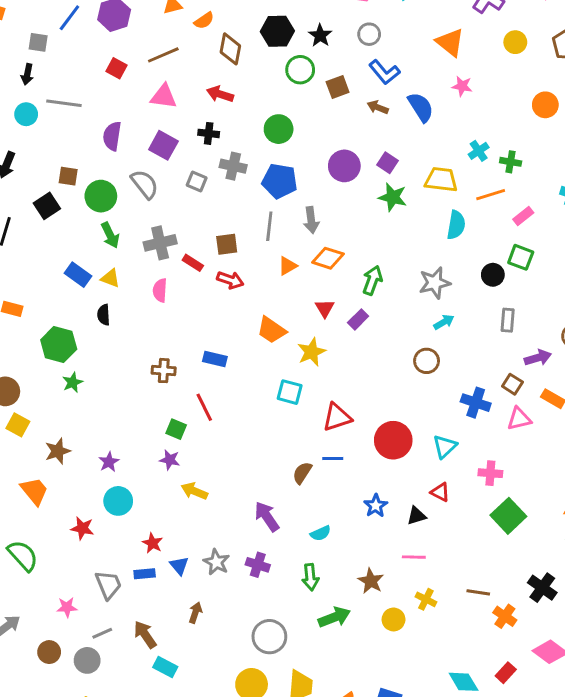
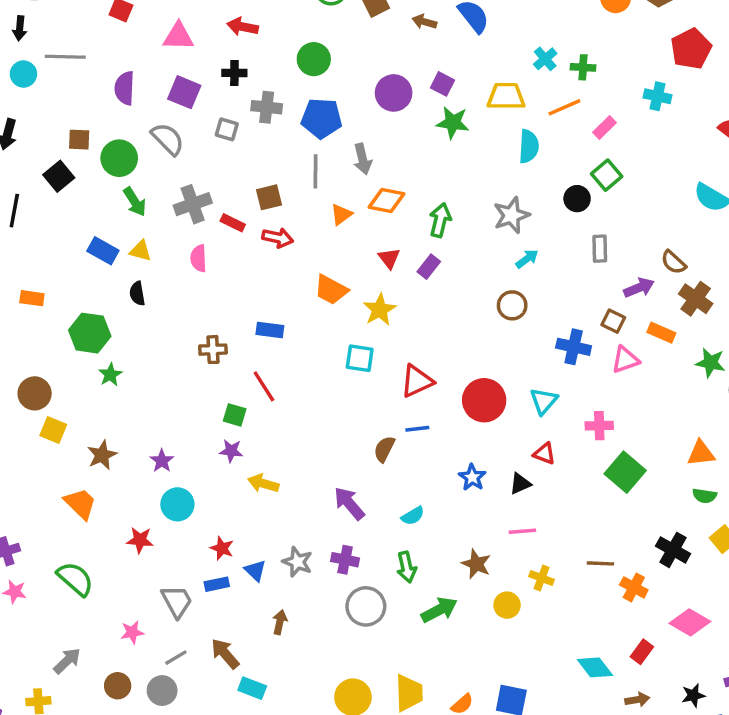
green square: (521, 257) -> (607, 175), turned 35
gray circle: (269, 637) -> (366, 606), moved

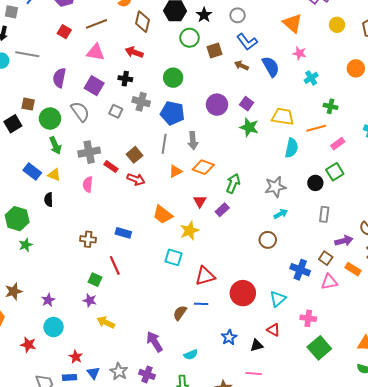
cyan cross: (545, 59) -> (311, 78), moved
brown square: (269, 197) -> (135, 155), turned -35

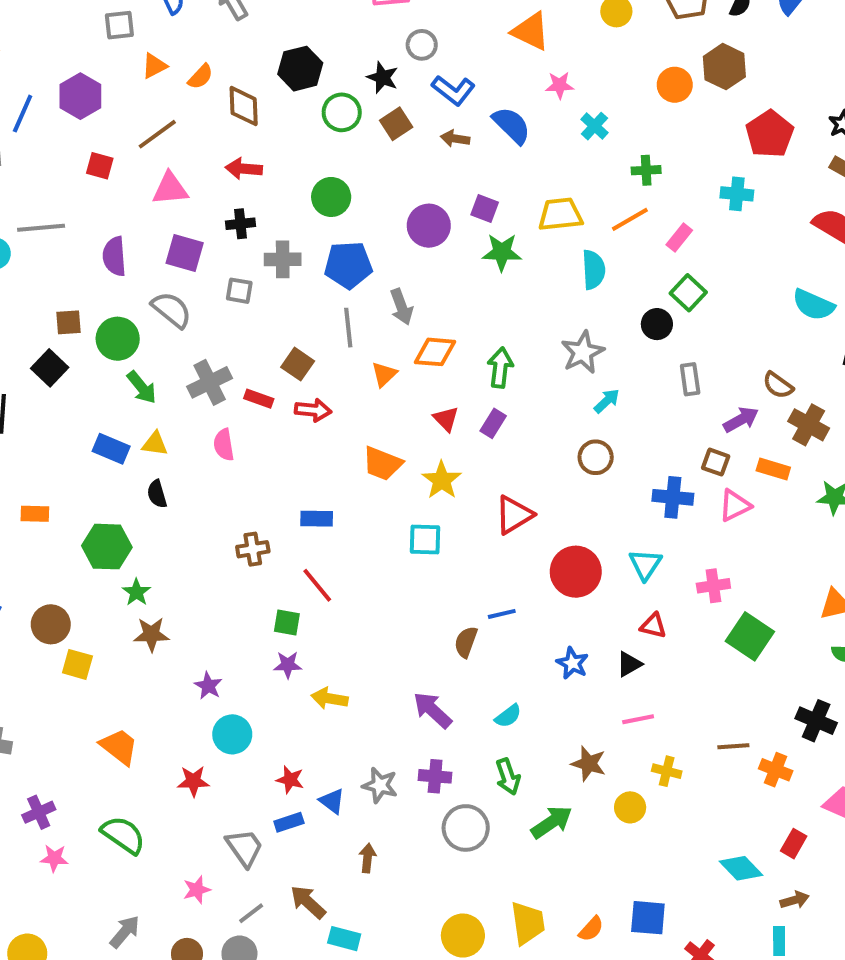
black star: (204, 15) -> (383, 77), moved
red triangle: (205, 276) -> (514, 515), moved
brown star: (14, 291) -> (151, 634), moved, turned 30

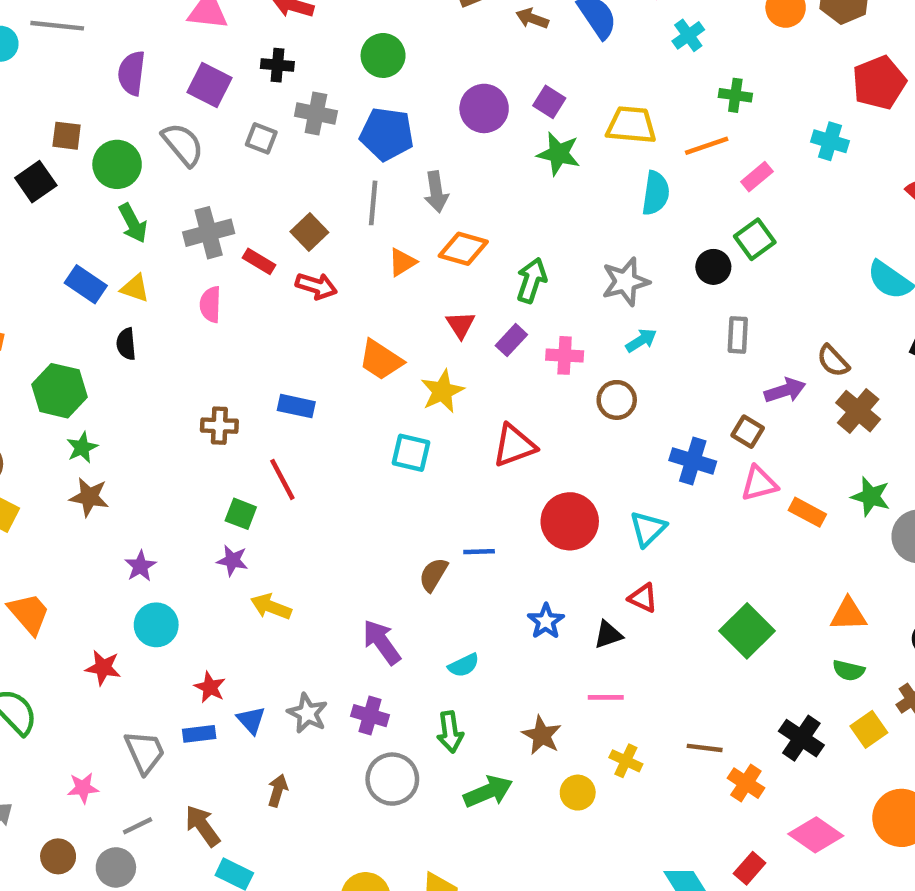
orange rectangle: (773, 469) -> (807, 512), moved
pink cross: (713, 586) -> (565, 355), moved

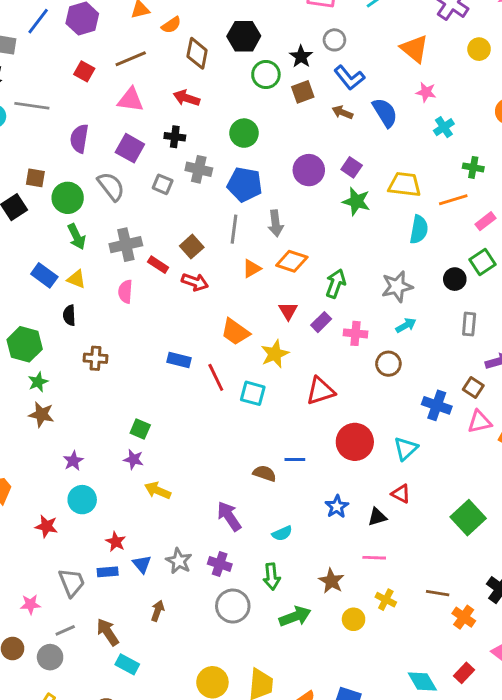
brown cross: (219, 426) -> (95, 358), moved
red line: (282, 479) -> (216, 377), moved
brown semicircle: (433, 575) -> (264, 473), turned 75

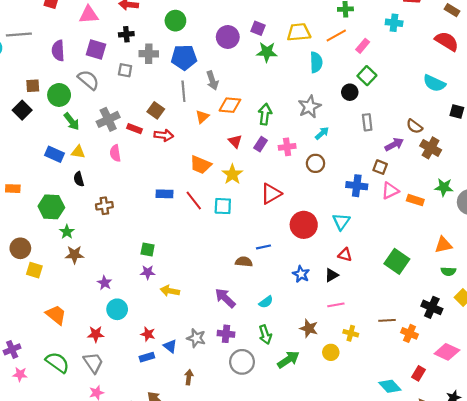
gray trapezoid: (72, 582) -> (93, 363), moved

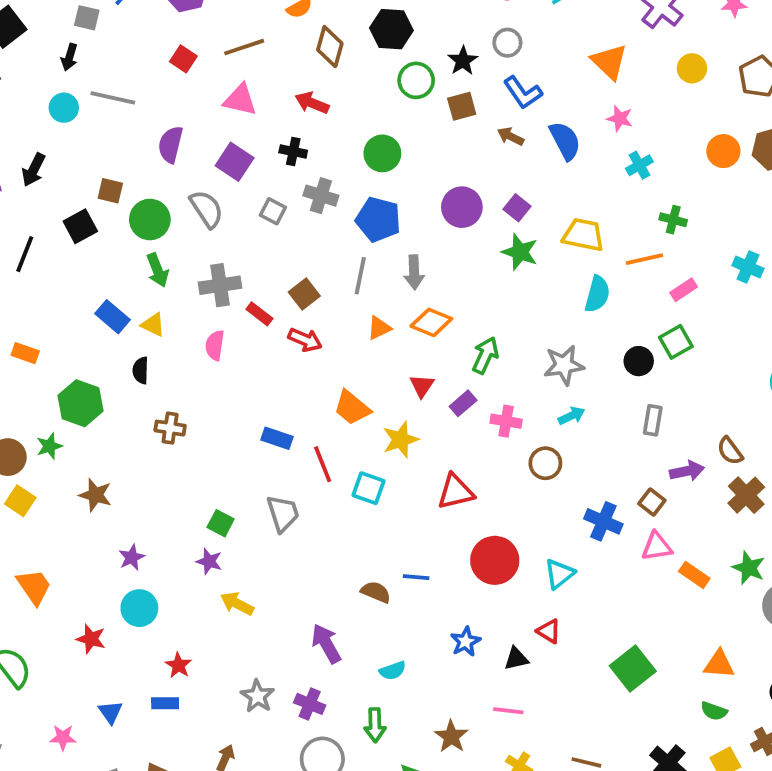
green star: (67, 232) -> (49, 446), moved
blue triangle: (170, 346) -> (110, 712), moved
gray trapezoid: (93, 363) -> (283, 513), moved

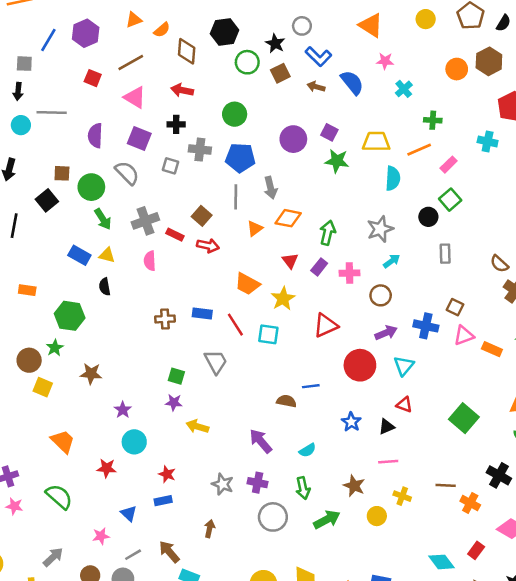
pink triangle: (240, 100) -> (135, 97), turned 30
brown cross: (170, 428) -> (165, 319), moved
purple arrow: (687, 471) -> (386, 333), moved

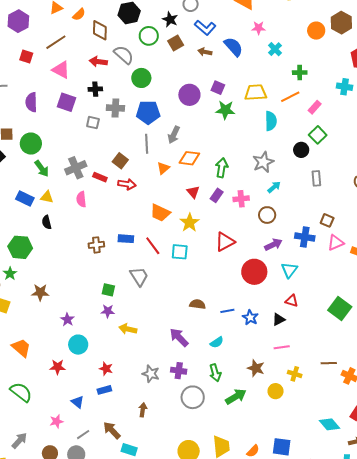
gray semicircle: (127, 173) -> (124, 55), moved
gray arrow: (270, 188) -> (174, 135), turned 42
blue line: (311, 386) -> (227, 311), moved

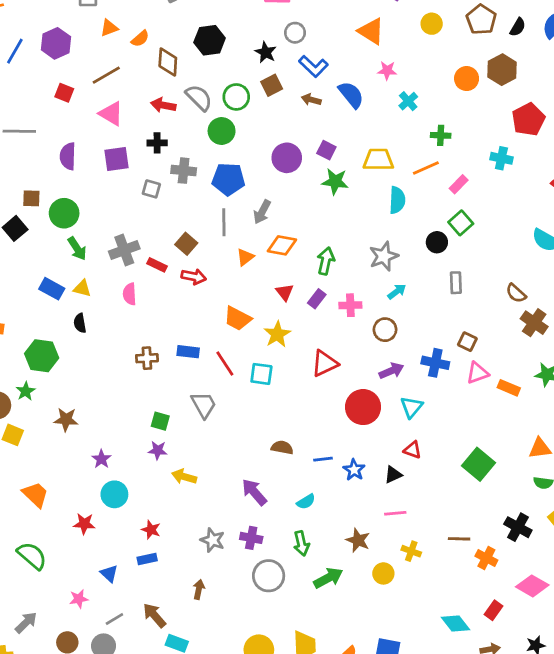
green circle: (149, 36) -> (236, 97), moved
purple square: (67, 102) -> (116, 159), turned -30

